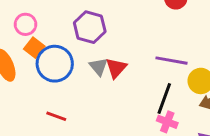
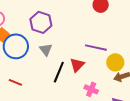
red triangle: (116, 68) -> (77, 65), moved
black line: (164, 99) -> (59, 72), moved

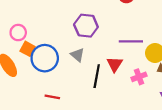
purple hexagon: (41, 22) -> (86, 26), moved
pink cross: (91, 89) -> (139, 77), moved, turned -32

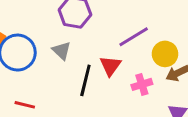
purple line: (131, 41) -> (134, 37), turned -35

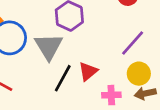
purple line: (134, 37) -> (133, 43), moved, turned -32
gray triangle: (61, 51) -> (49, 46), size x1.6

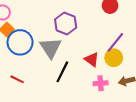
red triangle: (88, 71) -> (92, 59), moved, turned -42
yellow circle: (139, 74) -> (114, 58), moved

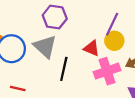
pink cross: (101, 83) -> (107, 71), size x1.6

